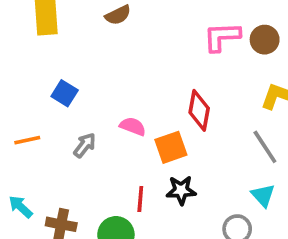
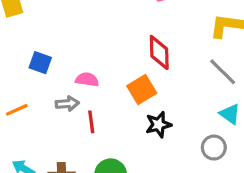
pink semicircle: (133, 126) -> (87, 80), moved
gray arrow: (85, 145) -> (67, 104), turned 60
red line: (140, 199) -> (91, 122), moved

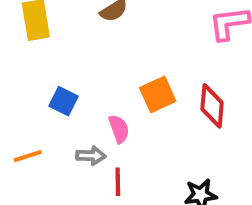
pink semicircle: (87, 80) -> (119, 129), turned 55
orange square: (142, 89) -> (158, 94), moved

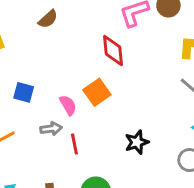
orange square: (158, 94) -> (97, 92), moved
red diamond: (212, 106) -> (113, 51), moved

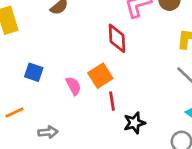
gray arrow: (51, 129) -> (48, 132), moved
red line: (74, 144) -> (112, 101), moved

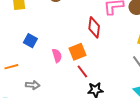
red line: (112, 101) -> (82, 71), turned -40

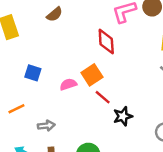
pink semicircle: (57, 56) -> (68, 84), turned -80

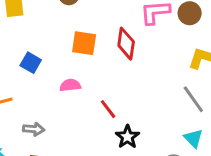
orange square: (92, 75) -> (84, 43), moved, turned 30
black star: (123, 116) -> (127, 137), turned -30

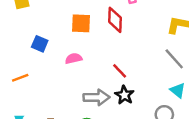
red line: (108, 109) -> (120, 71), moved
gray arrow: (34, 129) -> (97, 97), moved, size x1.5

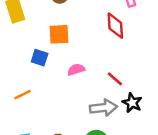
orange square: (81, 23) -> (59, 34), moved
red line: (120, 71) -> (115, 79), moved

